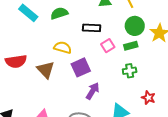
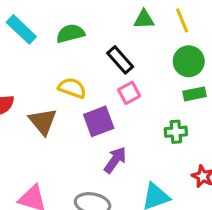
black rectangle: (92, 28) -> (120, 60), turned 42
pink square: (108, 46) -> (129, 93), moved
green rectangle: (131, 46) -> (195, 94), moved

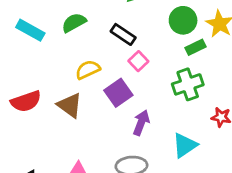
yellow semicircle: (72, 88) -> (88, 70), turned -30
green cross: (176, 132) -> (188, 84), size x1.5

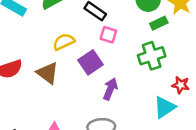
pink square: (138, 61) -> (108, 35), turned -30
cyan triangle: (185, 145) -> (165, 107), moved

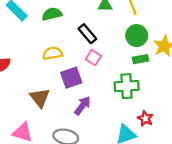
brown triangle: (48, 73) -> (40, 98), moved

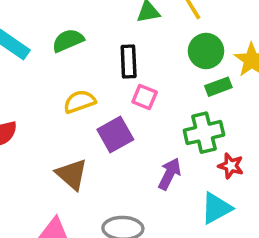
black rectangle: (87, 34) -> (129, 61), turned 48
purple arrow: (83, 106) -> (170, 174), moved
red star: (145, 119) -> (231, 166), moved

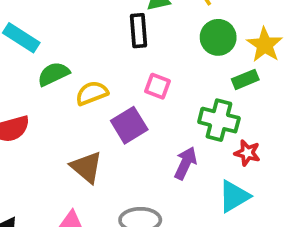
green semicircle: (68, 40) -> (54, 74), moved
black rectangle: (129, 61) -> (138, 31), moved
green rectangle: (218, 87) -> (245, 79), moved
green cross: (204, 133) -> (219, 120), turned 30

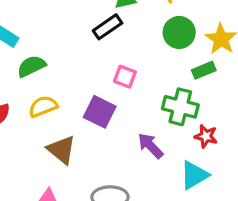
black rectangle: (138, 31) -> (108, 27), turned 60
yellow semicircle: (92, 93) -> (43, 107), moved
purple square: (129, 125) -> (100, 112), turned -32
purple arrow: (185, 163) -> (150, 146), turned -68

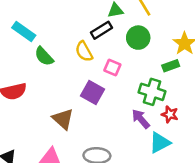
green circle: (179, 32) -> (138, 38), moved
green semicircle: (31, 66) -> (44, 56), turned -110
yellow semicircle: (43, 107) -> (84, 51), moved, turned -100
purple arrow: (150, 146) -> (141, 119), moved

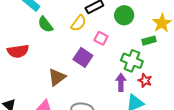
yellow semicircle: (84, 51) -> (79, 23), turned -120
brown triangle: (63, 119) -> (57, 77), turned 36
purple arrow: (141, 119) -> (121, 82), turned 36

